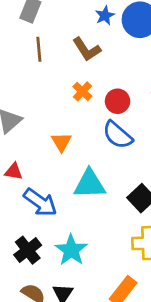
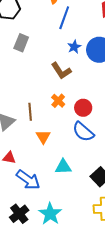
brown line: (39, 49) -> (30, 112), moved
cyan triangle: (89, 184) -> (63, 167), size x0.7

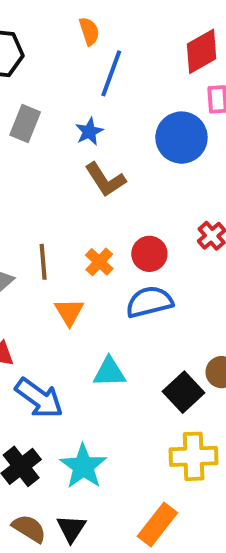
blue star: (74, 47) -> (89, 132), moved
orange cross: (58, 101) -> (99, 262), moved
blue semicircle: (83, 132) -> (149, 302), turned 125

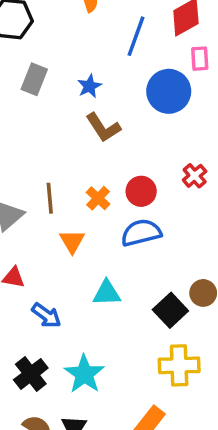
blue line: (111, 73) -> (136, 36), moved
blue arrow: (39, 398) -> (46, 315), size x0.7

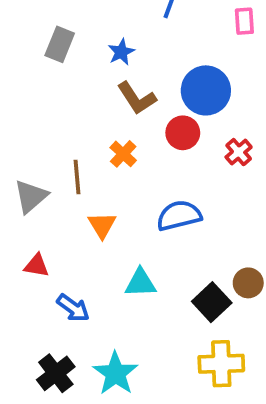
blue circle: (169, 91) -> (206, 90), moved
red circle: (141, 191) -> (183, 133), moved
orange cross: (98, 198) -> (123, 154), moved

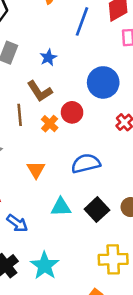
brown L-shape: (137, 98) -> (40, 91), moved
red circle: (183, 133) -> (72, 112), moved
brown line: (77, 177) -> (20, 115), moved
black square: (212, 302) -> (97, 210), moved

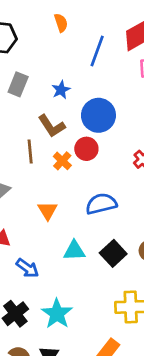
blue circle: (103, 82) -> (98, 115), moved

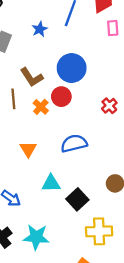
blue star: (61, 90) -> (40, 29), moved
black square: (113, 253) -> (77, 199), moved
cyan star: (57, 314) -> (36, 237), turned -30

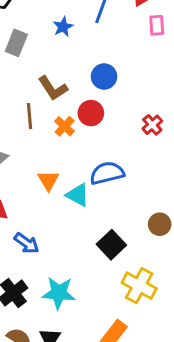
blue circle: (72, 68) -> (104, 77), size x0.7
cyan triangle: (51, 183) -> (78, 195), moved, turned 30
yellow cross: (99, 231) -> (139, 286), turned 30

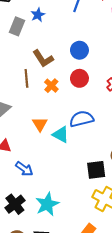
blue star: (63, 27) -> (38, 15), moved
red circle: (91, 113) -> (79, 78), moved
black square: (111, 245) -> (96, 170), moved, turned 36
cyan star: (59, 293) -> (47, 204), turned -30

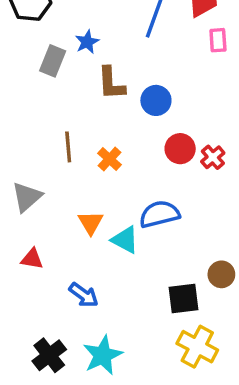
brown L-shape: (43, 59) -> (111, 83), moved, turned 30
red circle: (79, 78) -> (180, 149), moved
blue arrow: (24, 169) -> (84, 295), moved

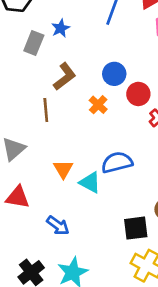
brown L-shape: (111, 83) -> (65, 77), moved, turned -124
red circle: (180, 149) -> (138, 94), moved
orange cross: (109, 159) -> (98, 105), moved
red triangle: (32, 259) -> (18, 197), size x1.4

